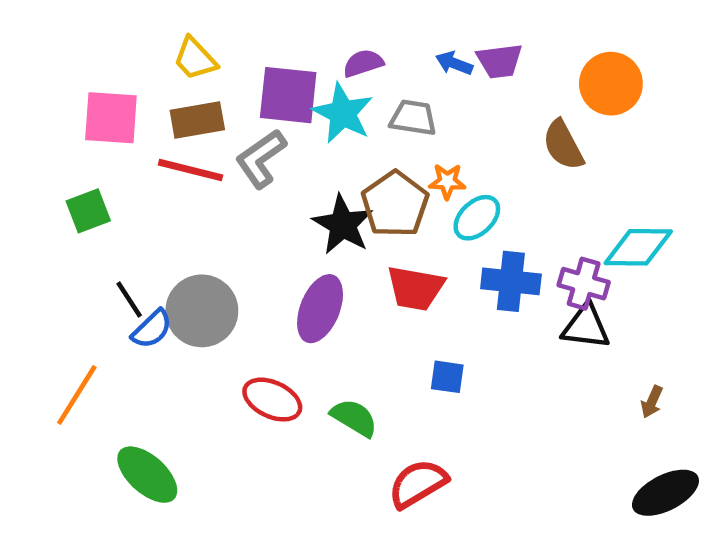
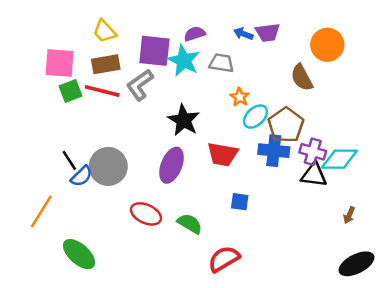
orange star: (447, 181) -> (240, 97), turned 30
brown pentagon: (395, 204) -> (286, 125), moved
green square: (88, 211) -> (70, 91), moved
cyan diamond: (638, 247) -> (339, 159), moved

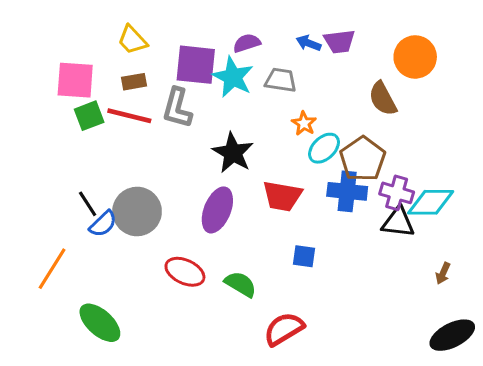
brown rectangle: (106, 64) -> (134, 82), size x0.7
gray L-shape: (140, 85) -> (177, 108), turned -40

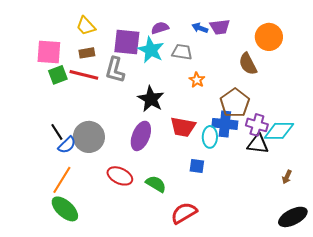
cyan ellipse: (324, 148) -> (210, 137), moved, turned -45
orange line: (52, 269) -> (62, 180), moved

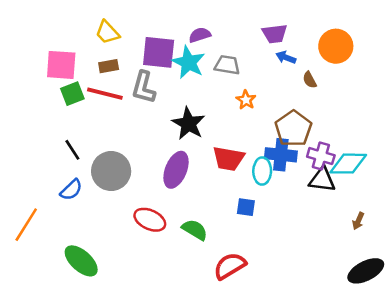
blue arrow: (200, 28) -> (286, 57), moved
brown semicircle: (248, 64) -> (310, 80), size x0.6
black line: (57, 132) -> (72, 150), moved
blue semicircle: (67, 145) -> (71, 190), moved
orange line: (62, 180) -> (26, 225), moved

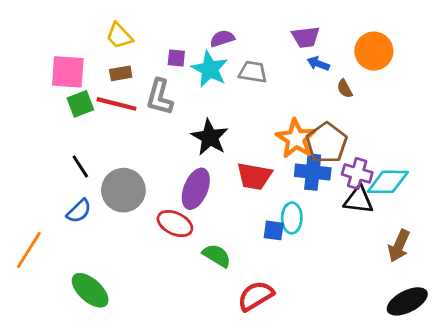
purple square: (159, 52) -> (176, 58), size x0.5
orange star: (246, 100) -> (296, 139), moved, size x1.8
cyan ellipse: (262, 171) -> (292, 218), moved
red ellipse: (150, 220) -> (175, 224), moved
brown arrow: (358, 221) -> (399, 246), size x1.6

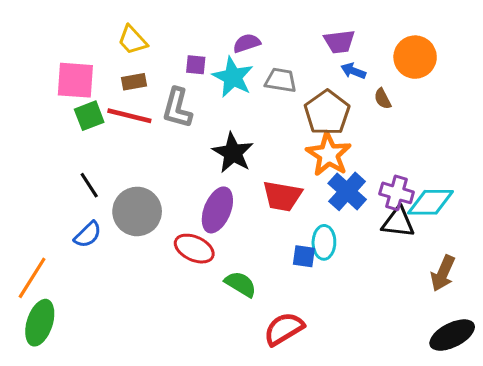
brown pentagon: (327, 143) -> (327, 113), moved
blue cross: (313, 172) -> (347, 191), turned 36
green ellipse: (90, 290) -> (40, 323), moved, turned 66

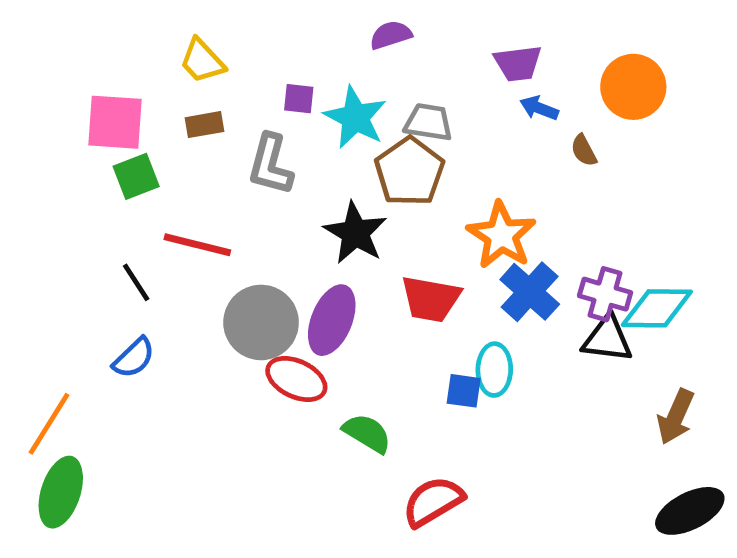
purple semicircle: (247, 43) -> (391, 35), moved
brown pentagon: (327, 113) -> (409, 172), moved
red line: (129, 116) -> (197, 245), moved
gray circle: (137, 211) -> (261, 322), moved

